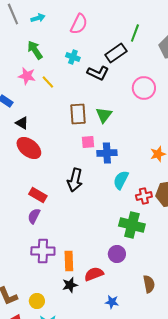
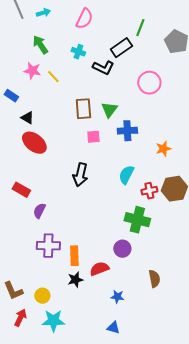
blue cross: (107, 153) -> (127, 131), moved
red rectangle: (38, 195) -> (21, 190), moved

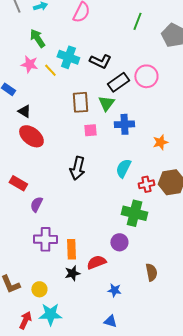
black rectangle: (121, 48) -> (118, 82), moved
cyan cross: (78, 52) -> (68, 57), moved, size x1.5
red arrow: (20, 318) -> (25, 320), moved

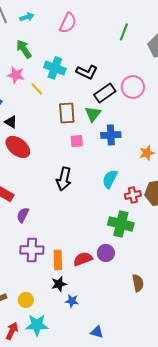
yellow line: (50, 70) -> (37, 89), moved
red semicircle: (96, 262) -> (83, 259), moved
blue star: (114, 290) -> (72, 301), moved

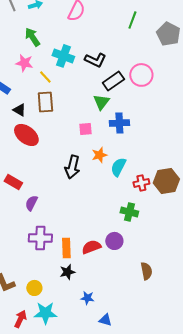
brown rectangle: (67, 113) -> (45, 102), moved
orange star: (147, 153) -> (99, 155), moved
green cross: (121, 224) -> (129, 212), size x0.7
blue star: (72, 301) -> (87, 298), moved

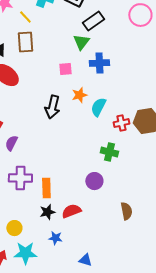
pink circle: (141, 75) -> (140, 15), moved
red semicircle: (91, 247) -> (71, 211), moved
blue star: (87, 298) -> (55, 238), moved

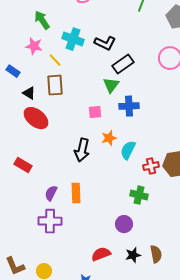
purple semicircle: (11, 143) -> (51, 193), moved
orange rectangle: (46, 188) -> (76, 193), moved
black star: (47, 212) -> (133, 255), moved

